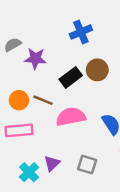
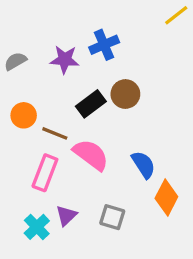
purple star: (35, 59) -> (65, 60), moved
orange circle: (19, 100) -> (24, 115), moved
pink semicircle: (71, 117) -> (91, 155), turned 48
pink rectangle: (19, 130) -> (45, 173), moved, turned -64

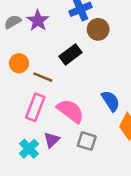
purple star: (65, 60) -> (38, 21), moved, turned 30
brown circle: (125, 94) -> (98, 29), moved
pink semicircle: (91, 155) -> (70, 111), moved

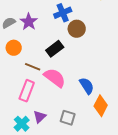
orange circle: (19, 63) -> (14, 48), moved
pink semicircle: (70, 111) -> (55, 78), moved

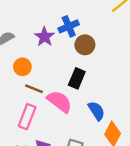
purple star: (29, 22) -> (44, 37), moved
orange circle: (14, 48) -> (22, 67), moved
black rectangle: (55, 49) -> (77, 78), moved, turned -30

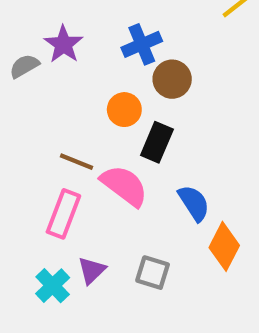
purple star: (44, 37) -> (63, 44), moved
orange circle: (22, 67) -> (124, 110), moved

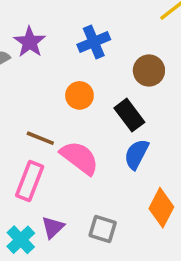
brown circle: (172, 79) -> (149, 71), moved
black rectangle: (157, 142) -> (129, 115), moved, turned -60
blue semicircle: (194, 203) -> (136, 154), moved, turned -120

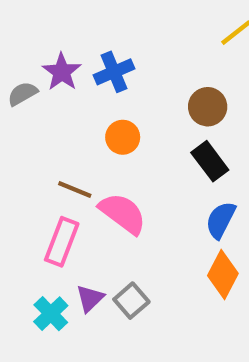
blue cross: (94, 42) -> (114, 72), moved
black rectangle: (129, 115) -> (210, 161), moved
blue semicircle: (136, 154) -> (221, 220), moved
gray square: (103, 229) -> (131, 301), moved, turned 32

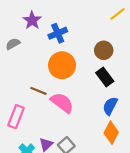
purple star: (62, 72) -> (32, 20), moved
orange circle: (123, 137) -> (62, 65), size x1.6
pink rectangle: (62, 242) -> (16, 117), moved

